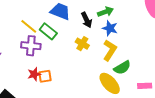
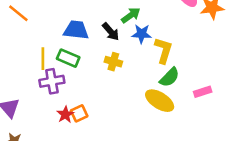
yellow line: (29, 26) -> (43, 59), turned 66
yellow L-shape: (110, 50) -> (164, 50), moved

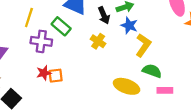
yellow line: (43, 59) -> (29, 17), moved
green semicircle: (170, 77) -> (152, 71), moved, turned -132
yellow ellipse: (160, 101) -> (127, 86), turned -30

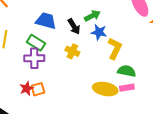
purple cross: (41, 41) -> (34, 58), moved
pink rectangle: (165, 90) -> (127, 88), moved

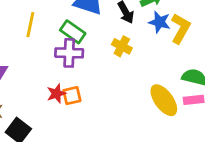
yellow L-shape: (115, 48) -> (180, 28), moved
yellow ellipse: (105, 89) -> (164, 100), turned 40

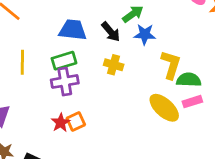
yellow L-shape: (180, 28) -> (171, 65), moved
green rectangle: (73, 32) -> (64, 61), turned -40

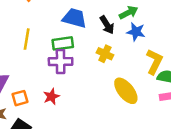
yellow ellipse: (164, 108) -> (126, 91), moved
orange square: (76, 121) -> (20, 98), moved

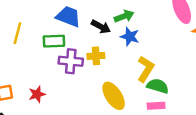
black arrow: (107, 25) -> (101, 27), turned -36
yellow cross: (105, 54) -> (96, 56), turned -35
purple cross: (61, 62) -> (71, 61), moved

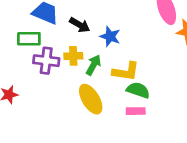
green arrow: (124, 16) -> (93, 65), moved, turned -42
yellow L-shape: (146, 69) -> (126, 71), turned 65

